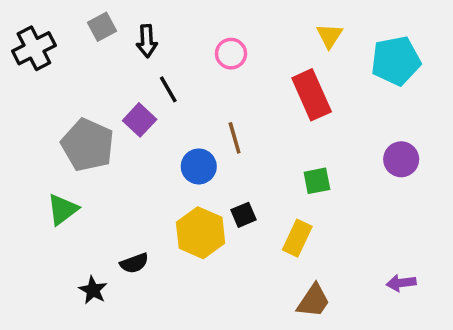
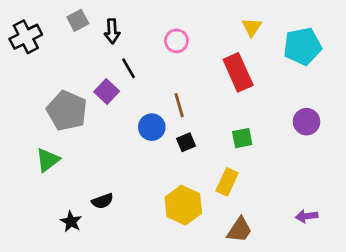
black square: (244, 215) -> (186, 142), moved
yellow hexagon: (201, 233) -> (183, 205), moved

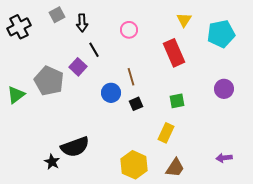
green triangle: (48, 160) -> (16, 95), moved
black semicircle: (102, 201) -> (75, 147), size x1.8
yellow hexagon: (183, 205) -> (134, 165), moved

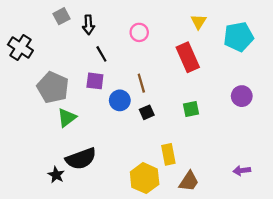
black cross: (19, 27) -> (20, 47), moved, turned -30
purple square: (78, 67) -> (95, 81), moved, turned -36
green triangle: (16, 95) -> (67, 118), moved
yellow rectangle: (166, 133) -> (168, 154), moved, turned -36

